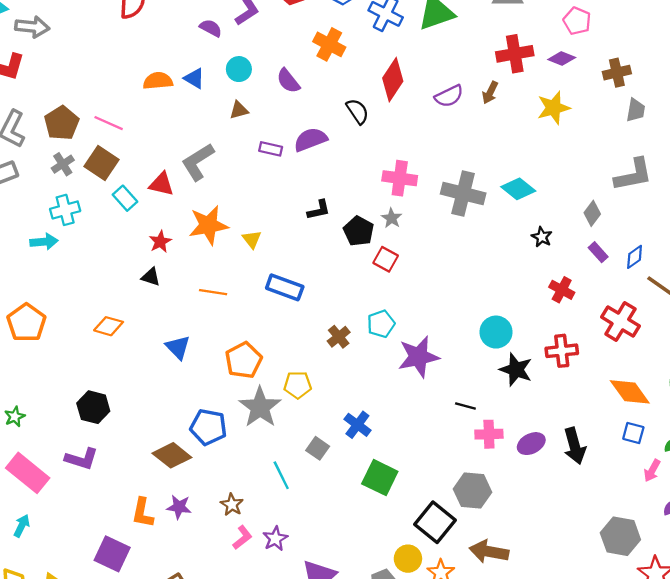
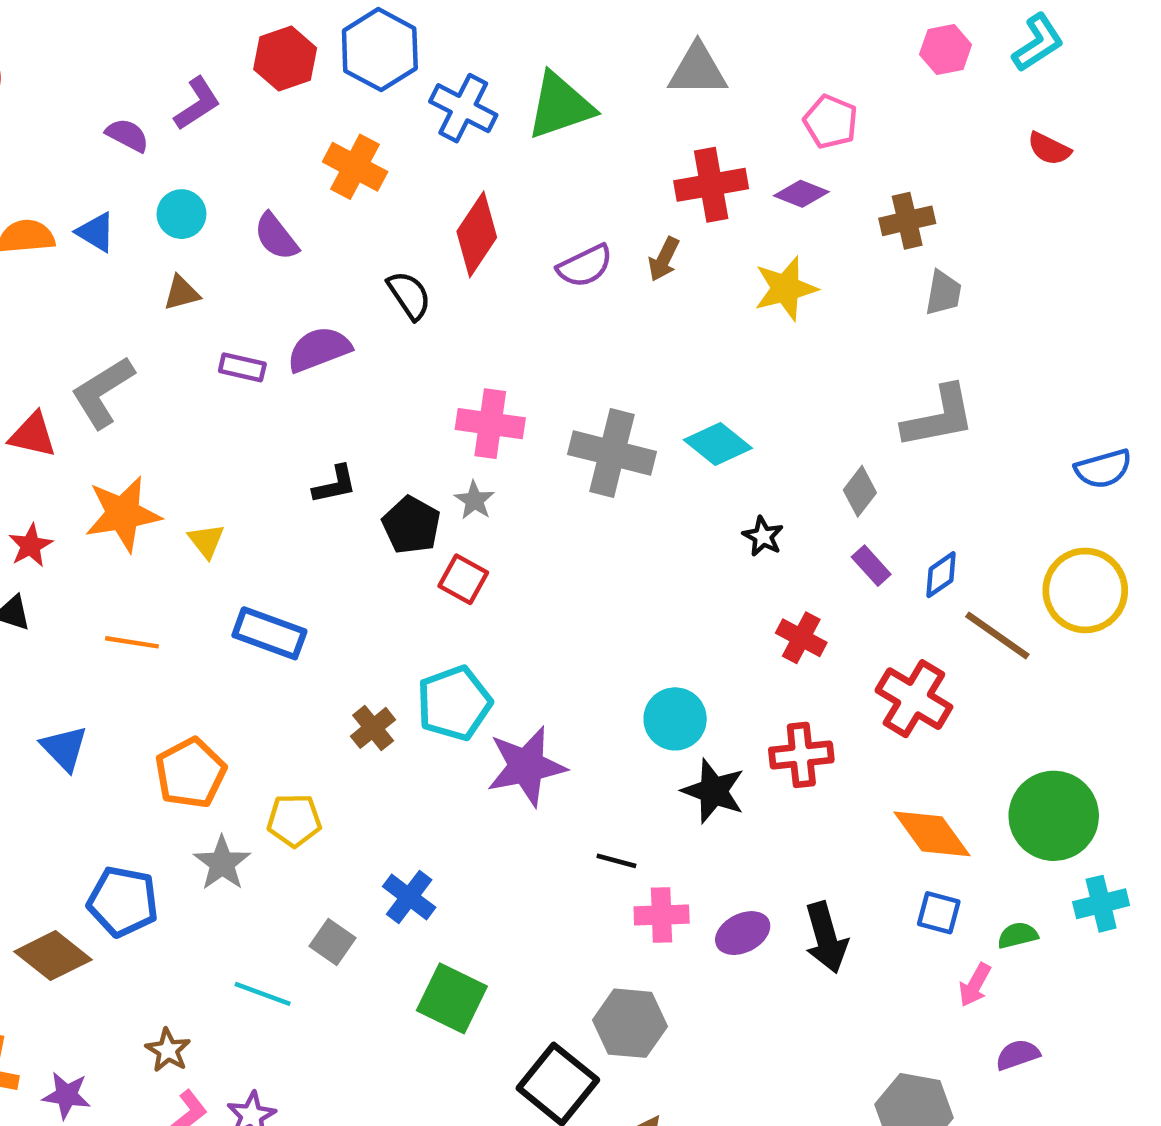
cyan pentagon: (381, 324) -> (454, 703), size x1.4
gray star: (260, 407) -> (222, 863), size x0.7
cyan line: (281, 475) -> (263, 994), turned -44
purple star: (179, 507) -> (67, 1095), moved

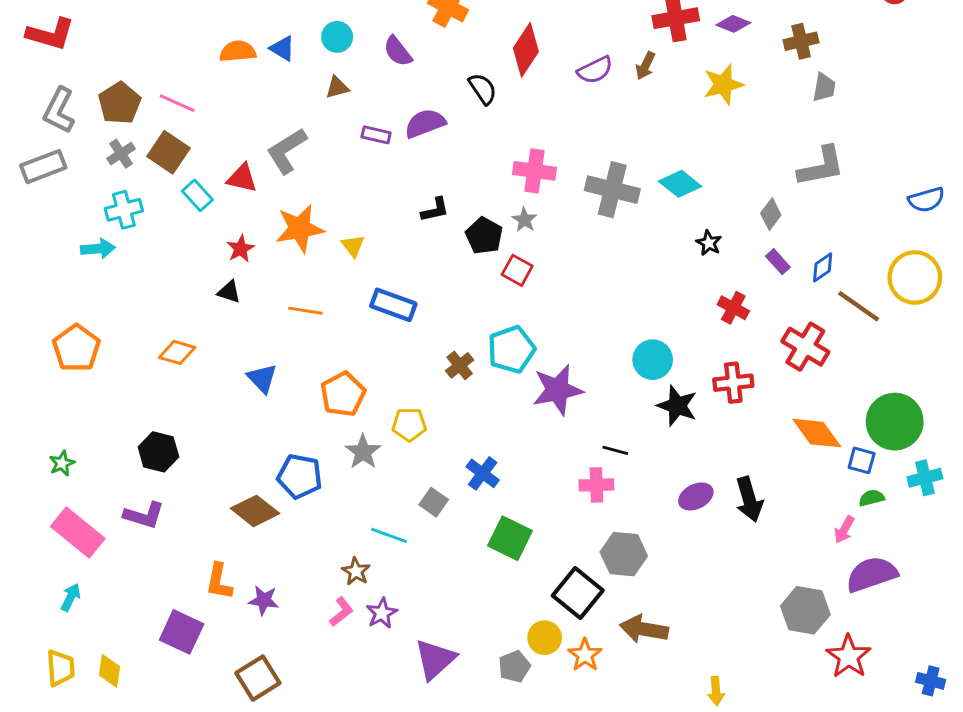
blue square: (939, 913) -> (862, 460), moved
pink cross: (662, 915) -> (596, 485), moved
brown star: (168, 1050) -> (356, 571), moved
purple semicircle: (1018, 1055) -> (872, 574), size x1.8

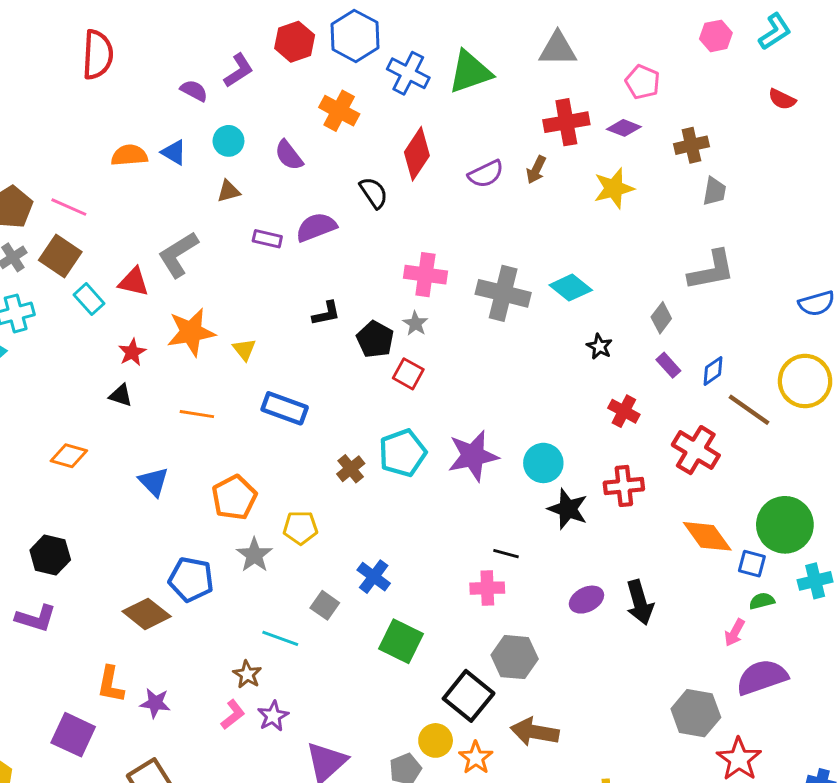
purple star: (558, 390) -> (473, 456), moved

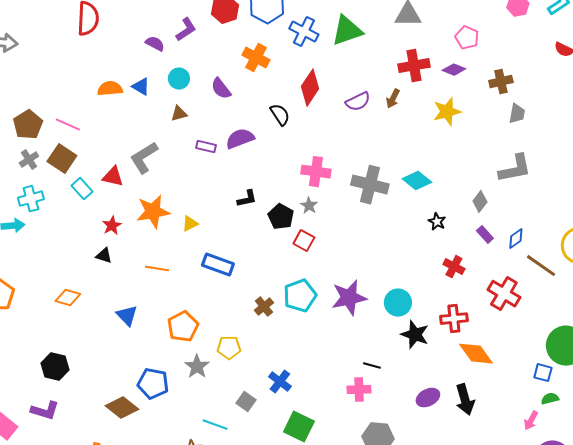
yellow triangle: (244, 349) -> (190, 224), turned 42
orange diamond: (707, 536) -> (476, 354), moved

